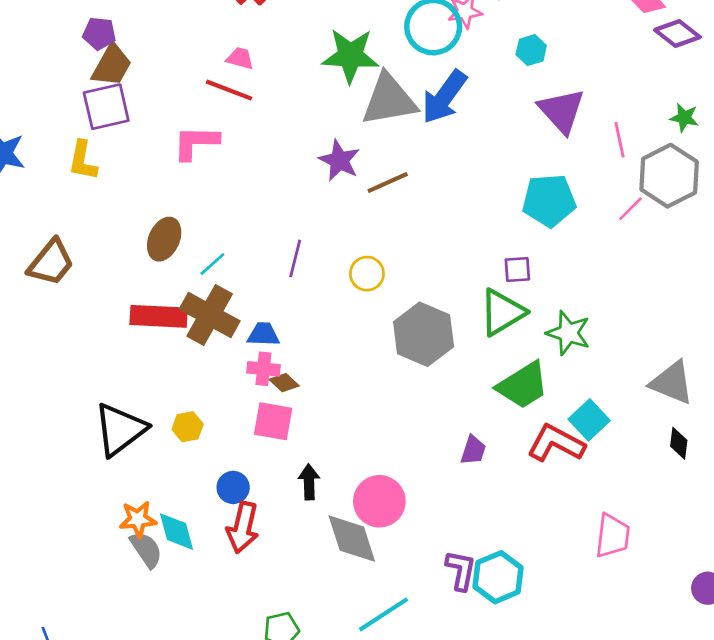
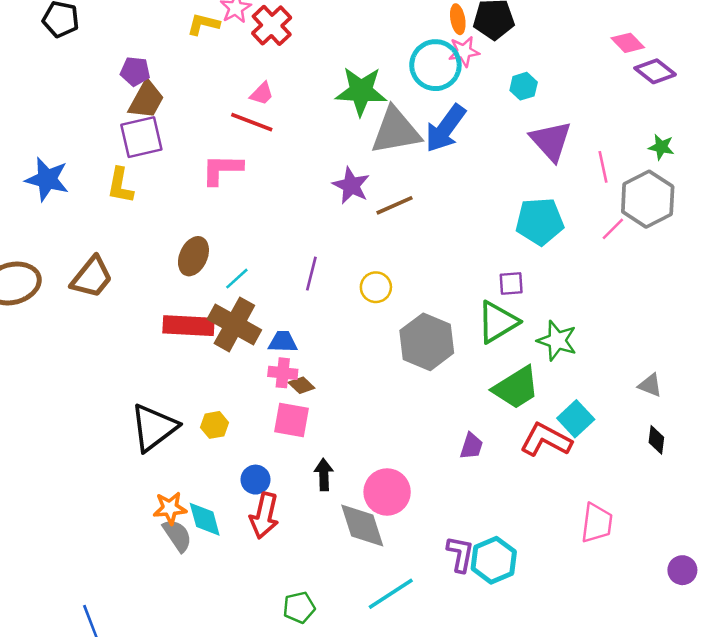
pink trapezoid: (240, 58) -> (262, 94), turned 120
gray triangle: (672, 383) -> (650, 385), size x0.6

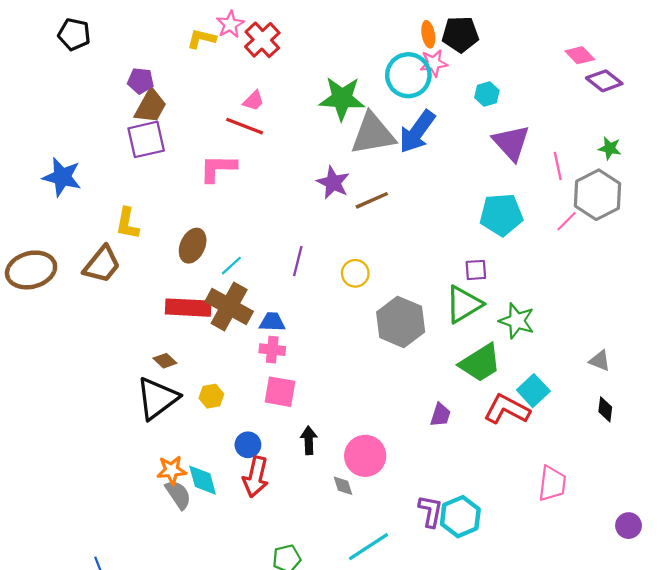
yellow L-shape: (120, 185) -> (127, 223), moved
brown diamond: (301, 385) -> (165, 361), moved
gray diamond: (362, 525) -> (343, 486), size x0.5

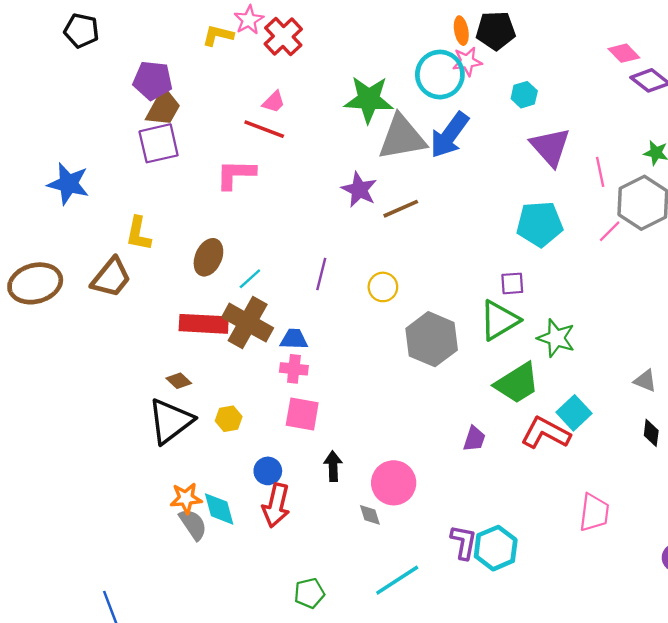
purple pentagon: (141, 81) -> (153, 80), size x1.4

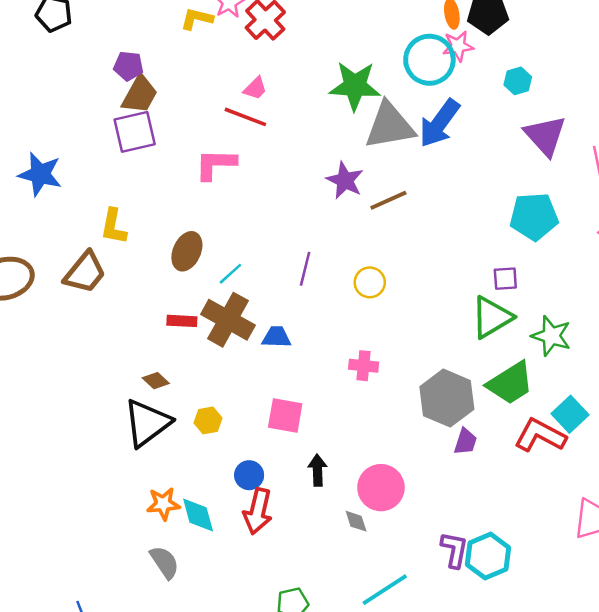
purple pentagon: (153, 80) -> (128, 66), size x0.7
red rectangle: (204, 324) -> (182, 321), size x0.6
gray hexagon: (432, 339) -> (447, 398), moved
pink cross: (294, 369) -> (364, 366), moved
gray semicircle: (193, 524) -> (165, 562), moved

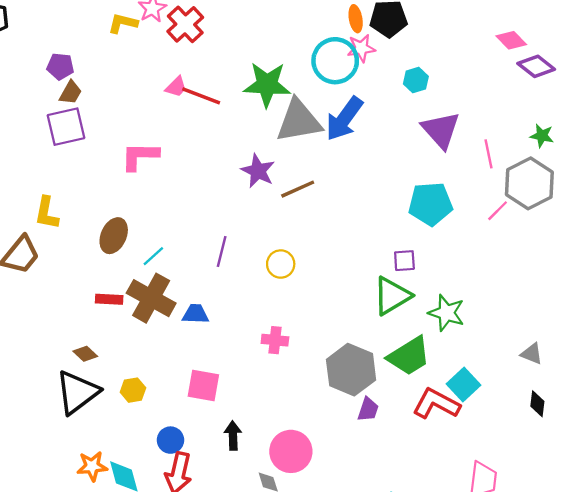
brown trapezoid: (140, 95) -> (71, 93), size x0.7
red line: (245, 117) -> (201, 96), moved

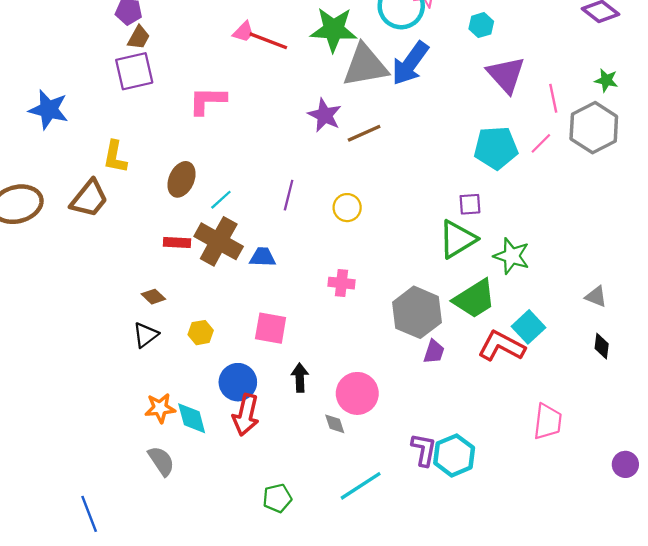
pink line: (498, 211) -> (541, 143), moved
black triangle: (77, 392) -> (145, 335), size x0.6
blue circle: (170, 440) -> (238, 382), size x1.4

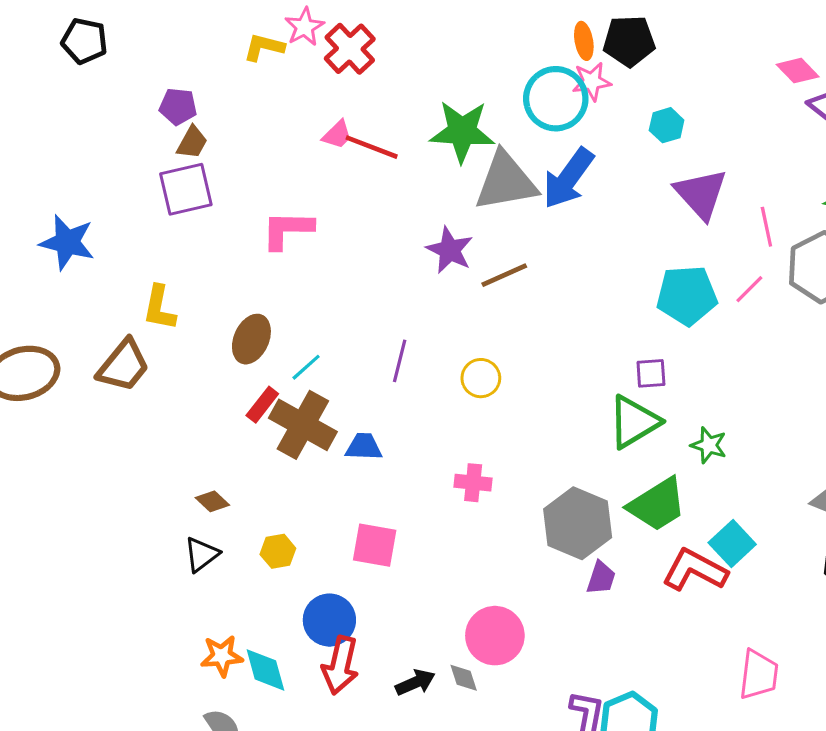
red rectangle: (177, 242) -> (262, 405), moved, turned -55
green star: (512, 256) -> (709, 445), size x0.7
black arrow: (300, 378) -> (415, 682), moved, turned 68

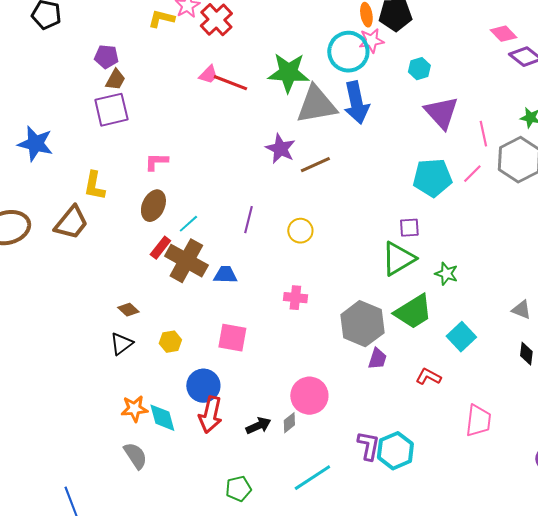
blue arrow: (568, 178) -> (356, 103), turned -48
pink L-shape: (287, 230) -> (156, 162), moved, size x0.7
red L-shape: (695, 570) -> (428, 377), moved, size x0.6
gray diamond: (464, 678) -> (289, 423), turned 70

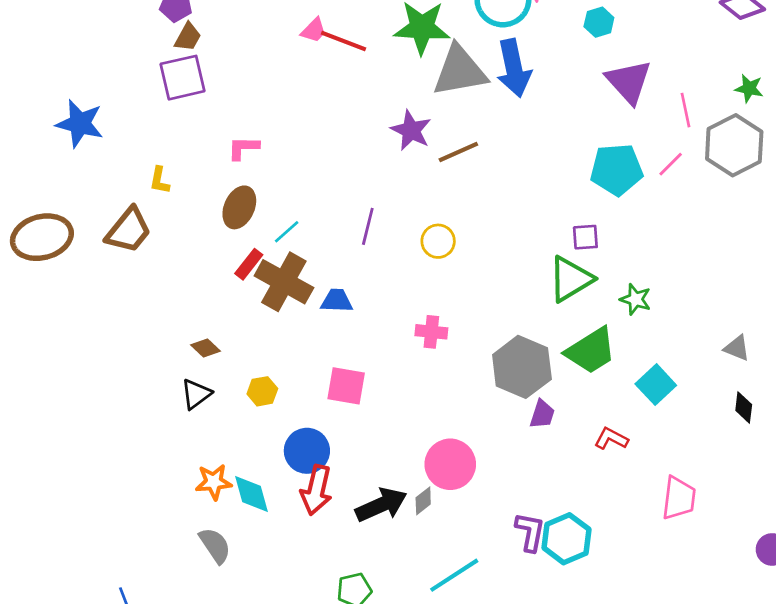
yellow L-shape: (94, 186) -> (160, 180), size x0.7
black arrow: (258, 426) -> (381, 505), size x1.5

